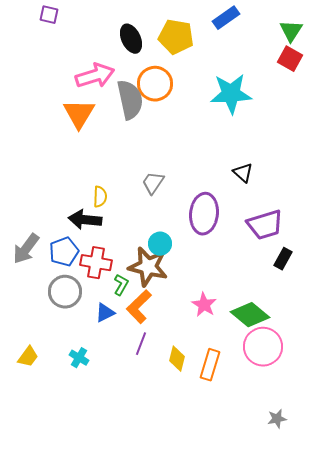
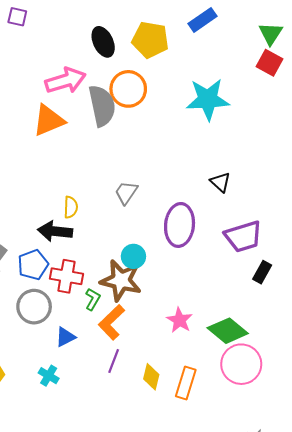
orange triangle: (79, 114) -> (49, 120), turned 36
blue triangle: (105, 313) -> (65, 337), moved

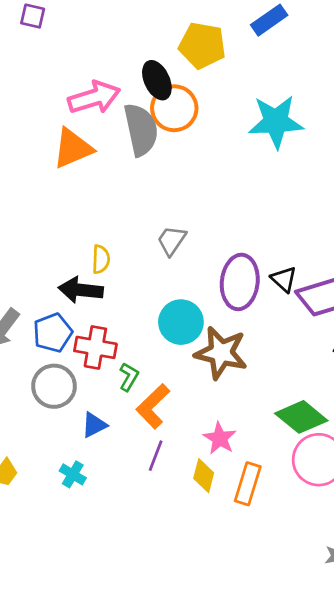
black ellipse: (103, 42) -> (157, 80), moved
black triangle: (220, 182) -> (284, 279), moved
cyan circle: (133, 256) -> (181, 322), size x1.4
brown star: (121, 280) -> (221, 353), moved
pink star: (180, 320) -> (220, 438), moved

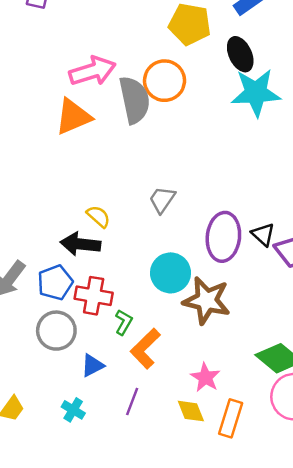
black ellipse: (157, 80) -> (240, 54), moved
yellow semicircle: (101, 259) -> (98, 216), turned -50
purple line: (156, 456) -> (132, 401), moved
yellow diamond: (204, 476) -> (191, 411), turned -36

